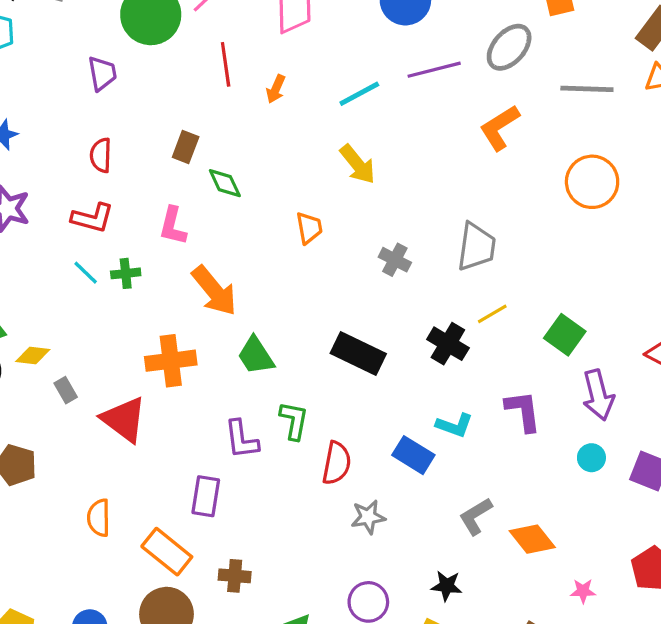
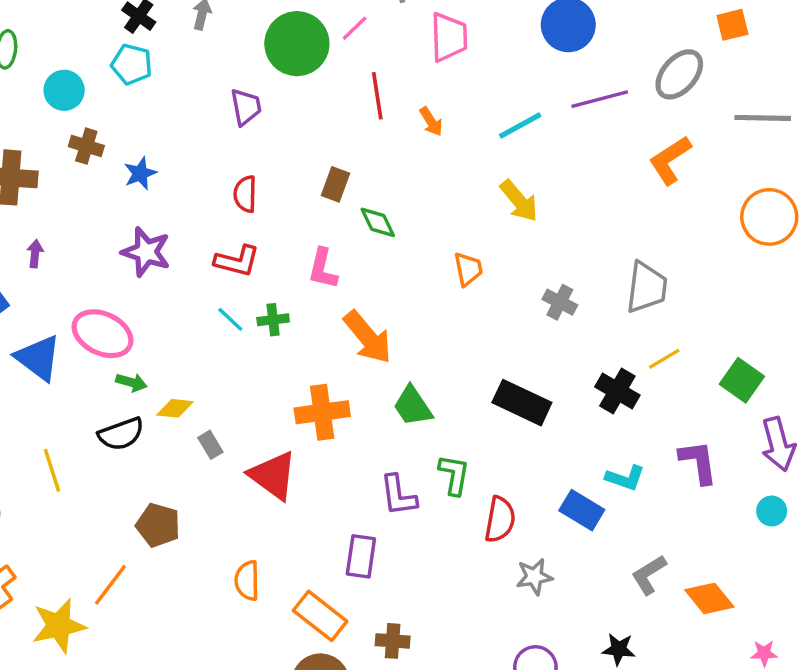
orange arrow: (276, 89) -> (431, 122), turned -56

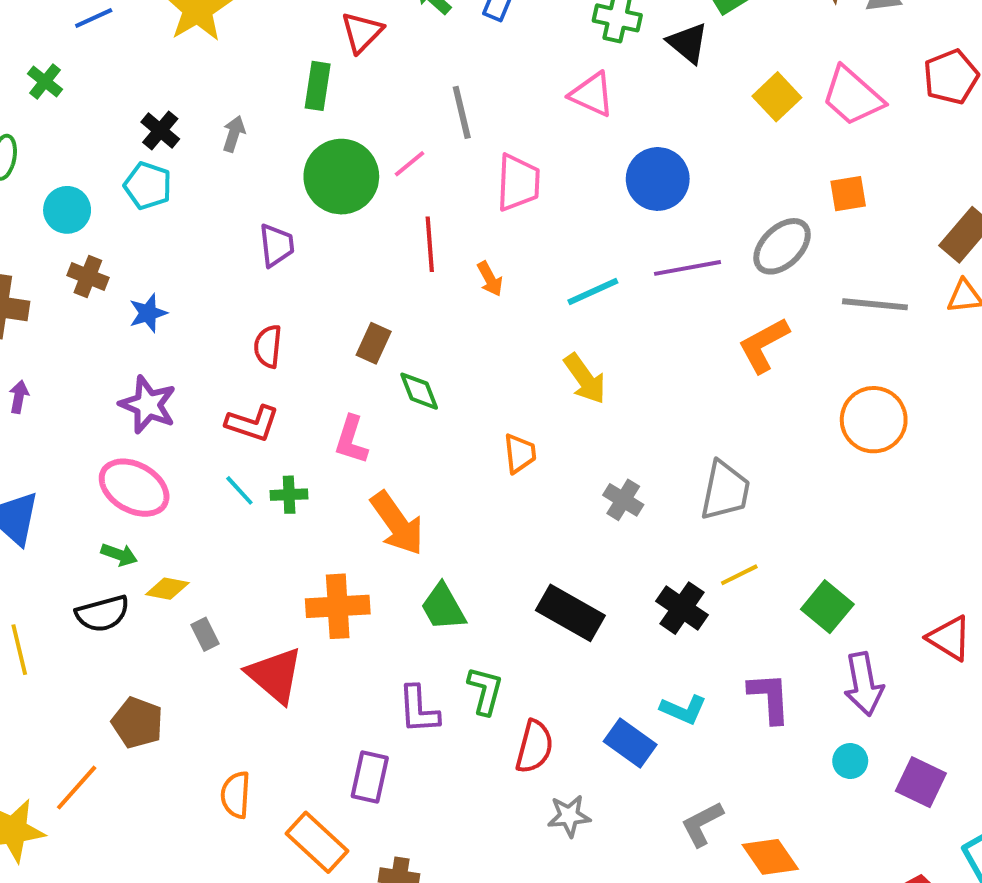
pink ellipse: (103, 334) -> (134, 488), moved

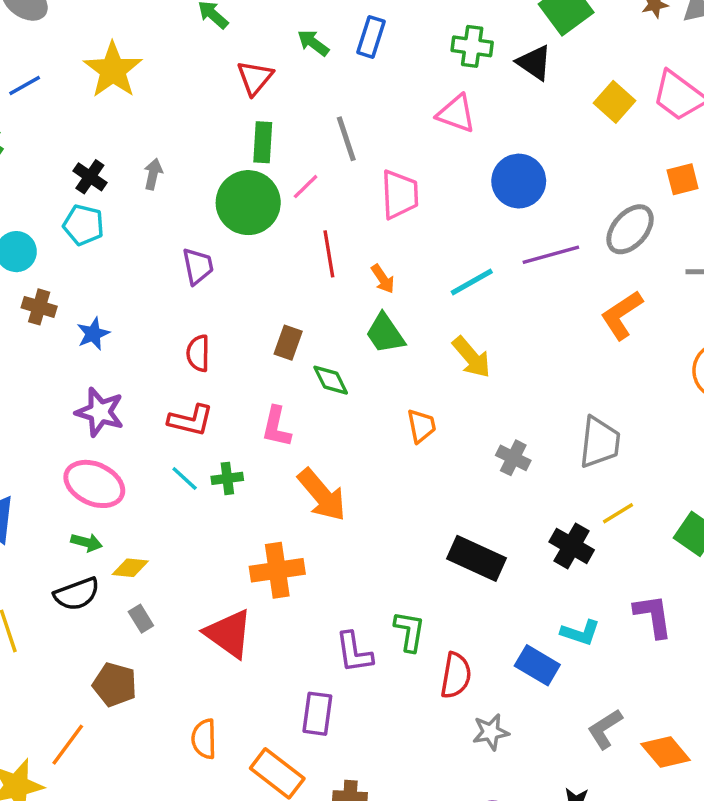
green rectangle: (318, 86) -> (263, 142), moved
green trapezoid: (443, 607) -> (385, 333), moved
gray rectangle: (205, 634) -> (141, 619), moved

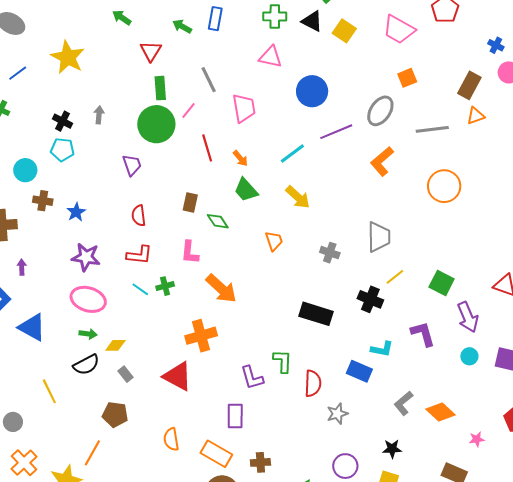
yellow square: (614, 102) -> (344, 31), moved

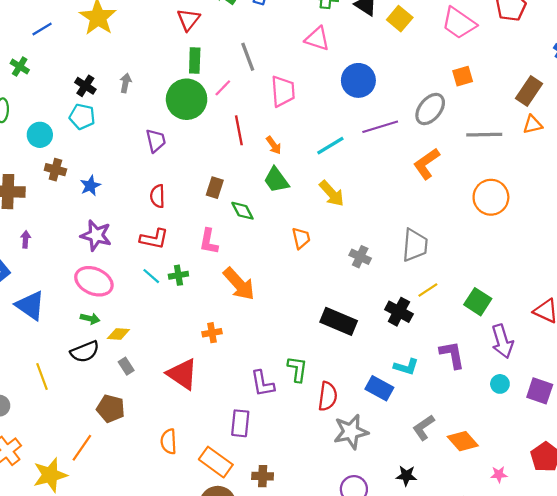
orange cross: (201, 336) -> (212, 333), size x0.6
gray star: (337, 414) -> (351, 432), size x1.5

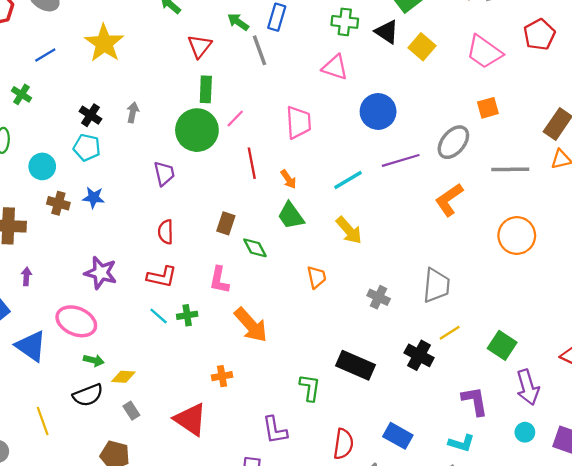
gray line: (248, 57) -> (259, 50), moved
blue star: (90, 186) -> (94, 198), moved, turned 30
pink ellipse: (94, 281) -> (76, 321), moved
cyan L-shape: (406, 367) -> (461, 443), moved
green L-shape: (297, 369) -> (310, 388), moved

